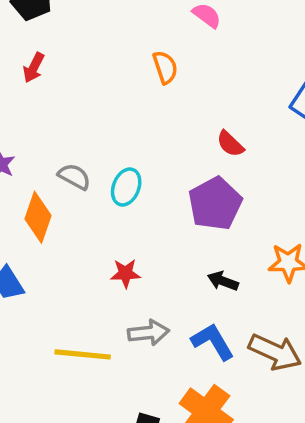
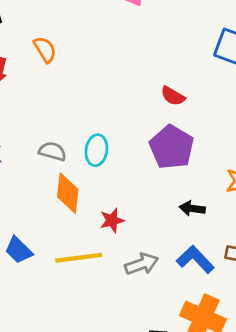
orange semicircle: (165, 67) -> (45, 50), moved
orange diamond: (38, 217) -> (68, 193), moved
yellow line: (83, 354) -> (79, 258), moved

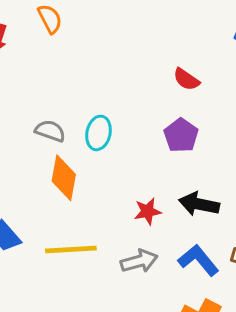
purple pentagon: (172, 147) -> (181, 135), size x0.7
black arrow: (192, 208) -> (199, 204), size x1.4
red star: (112, 220) -> (148, 211), moved

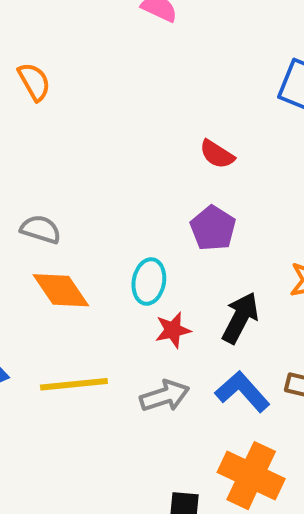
cyan ellipse: (99, 133) -> (149, 281), moved
orange diamond: (64, 178) -> (61, 290), turned -42
black arrow: (199, 204) -> (240, 318), turned 108

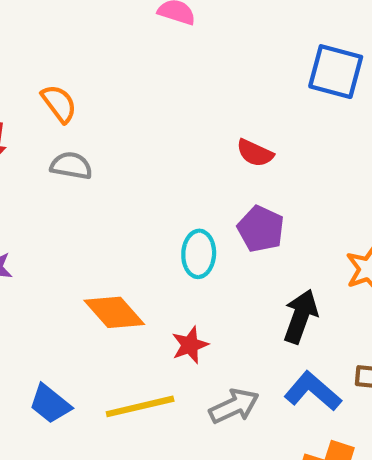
gray semicircle: (41, 229) -> (71, 166), moved
cyan ellipse: (149, 281) -> (199, 254), moved
red star: (173, 330) -> (190, 345), moved

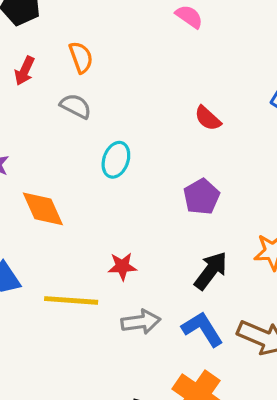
red semicircle: (255, 153) -> (208, 118), moved
cyan ellipse: (199, 254) -> (116, 160), moved
orange diamond: (114, 312) -> (43, 209), moved

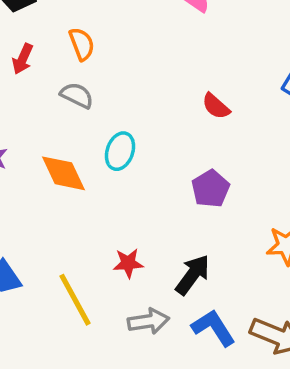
orange diamond: (43, 209) -> (63, 173), moved
black arrow: (211, 271) -> (193, 275), moved
yellow line: (71, 300) -> (75, 300), turned 58

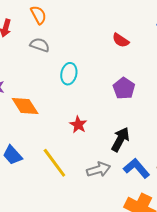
orange diamond: (63, 173) -> (25, 106), moved
red star: (128, 263) -> (78, 125), moved, turned -30

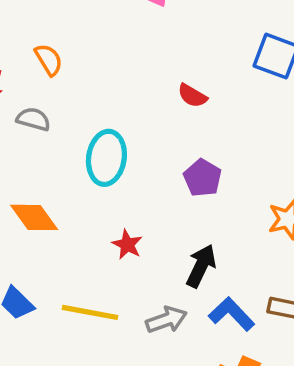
gray semicircle: (40, 45) -> (33, 119), moved
cyan ellipse: (69, 74) -> (106, 158), size x1.4
yellow line: (54, 163) -> (90, 312), turned -40

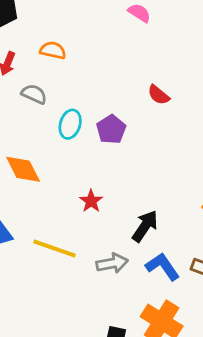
orange semicircle: (49, 60) -> (53, 50), turned -55
cyan ellipse: (106, 158) -> (70, 124), moved, size x0.7
purple pentagon: (203, 178) -> (111, 129), moved

